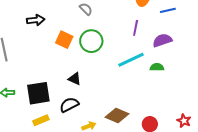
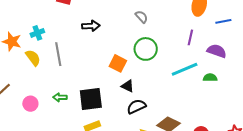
orange square: (64, 40) -> (118, 63), moved
purple semicircle: (162, 40) -> (217, 51), turned 36
black semicircle: (69, 105) -> (136, 107), moved

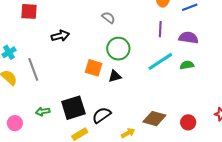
black triangle: (128, 86) -> (115, 76), moved, turned -32
black semicircle: (136, 107) -> (102, 115), moved

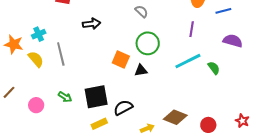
purple semicircle: (189, 38) -> (233, 41), moved
green semicircle: (187, 65) -> (214, 68), turned 56
green arrow: (43, 112) -> (65, 97), turned -144

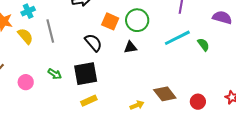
orange square: (121, 60) -> (110, 21), moved
black semicircle: (123, 108) -> (93, 43), moved, turned 78
brown diamond: (175, 117) -> (165, 94), turned 30

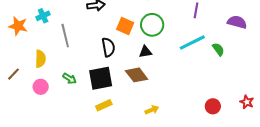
yellow semicircle: (25, 36) -> (40, 59), moved, turned 42
black semicircle: (93, 43) -> (108, 47), turned 30
brown diamond: (165, 94) -> (137, 75), moved

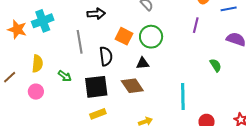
cyan cross: (43, 16) -> (43, 21), size x1.5
gray line: (65, 36) -> (80, 42), moved
cyan line: (192, 42) -> (183, 96), moved, turned -68
green arrow: (70, 79) -> (65, 76), moved

